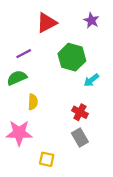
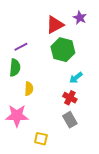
red triangle: (47, 23) -> (55, 25), moved
green semicircle: (17, 78) -> (15, 68), turned 120
cyan arrow: (91, 80) -> (76, 78), moved

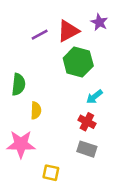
purple line: (21, 47) -> (40, 35), moved
gray rectangle: (70, 120) -> (87, 149), turned -42

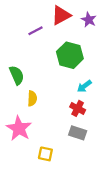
red triangle: (68, 31) -> (61, 15), moved
green semicircle: (18, 84) -> (17, 75), turned -30
pink star: (21, 144) -> (19, 128), turned 30

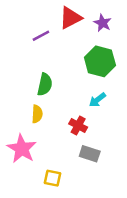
green hexagon: (70, 55) -> (100, 61), moved
green semicircle: (17, 75) -> (45, 84), moved, turned 36
red cross: (78, 108) -> (78, 126), moved

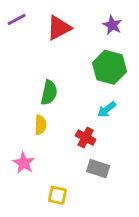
red triangle: (70, 18) -> (59, 28), moved
purple line: (41, 36) -> (17, 19), moved
pink star: (22, 149) -> (24, 163), size x0.7

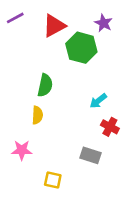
green hexagon: (109, 67) -> (81, 48), moved
red cross: (86, 138) -> (110, 127), moved
pink star: (24, 163) -> (22, 150), turned -30

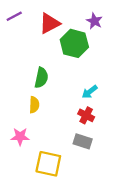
red cross: (110, 127) -> (86, 115), moved
yellow square: (53, 180) -> (48, 164), size x1.6

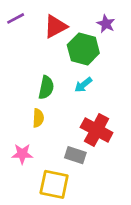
cyan arrow: (90, 92) -> (83, 85), moved
red cross: (86, 115) -> (97, 130), size x1.6
gray rectangle: (83, 141) -> (75, 155), moved

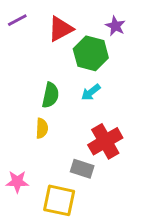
red cross: (97, 130) -> (105, 141), turned 32
pink star: (22, 154) -> (17, 182), moved

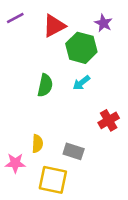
yellow semicircle: (42, 128) -> (37, 144), moved
red cross: (105, 141) -> (109, 120), moved, size x0.7

